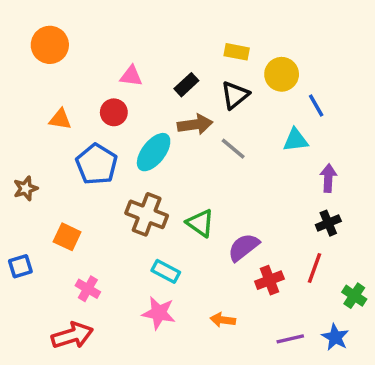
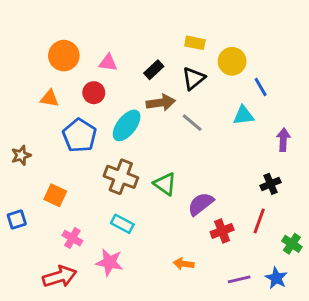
orange circle: (50, 45) -> (64, 56), moved
purple arrow: (328, 178) -> (283, 140), moved
cyan rectangle: (166, 271) -> (122, 224), moved
pink star: (159, 313) -> (109, 262), moved

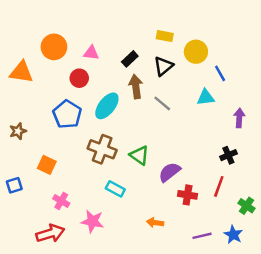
orange triangle: (50, 98) -> (21, 72), moved, size x1.5
brown arrow: (161, 103) -> (136, 87), turned -90
cyan rectangle: (122, 224) -> (115, 189), moved
red cross: (222, 231) -> (188, 195), turned 30

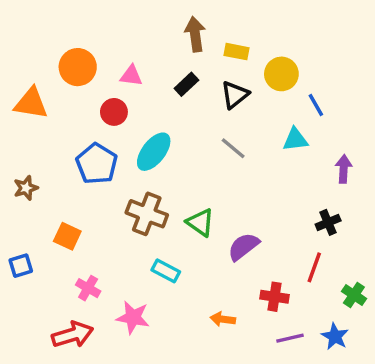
brown arrow: (136, 87) -> (195, 34), moved
red cross: (188, 195) -> (275, 297), moved

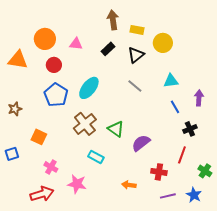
blue line: (316, 105) -> (175, 107), moved
red circle: (114, 112) -> (54, 65), moved
brown cross: (147, 214) -> (85, 124), turned 30

